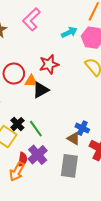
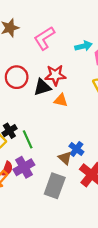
pink L-shape: (31, 19) -> (44, 38), moved
orange triangle: (31, 81) -> (61, 100), moved
black triangle: (41, 90) -> (42, 87), moved

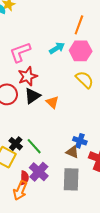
pink L-shape: (44, 38) -> (20, 52), turned 30
red star: (55, 75) -> (28, 76), moved
orange triangle: (61, 100) -> (52, 102), turned 48

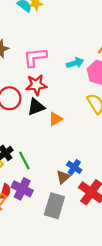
orange triangle: (52, 102) -> (55, 119), turned 32
brown triangle: (72, 152) -> (63, 177), turned 40
purple cross: (39, 172) -> (22, 189), turned -30

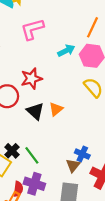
pink L-shape: (35, 57) -> (32, 29), moved
black triangle: (36, 107) -> (35, 111), moved, turned -48

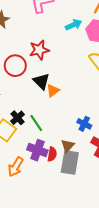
orange triangle: (56, 109) -> (53, 91), moved
brown triangle: (73, 165) -> (68, 146), moved
red semicircle: (18, 189) -> (52, 154), moved

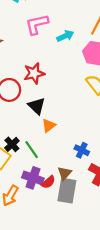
cyan arrow: (74, 25) -> (65, 36), moved
orange triangle: (53, 91) -> (49, 125), moved
red semicircle: (52, 154) -> (48, 182), turned 40

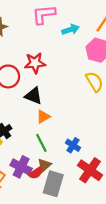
black triangle: (37, 106) -> (33, 96), turned -30
green line: (32, 150) -> (41, 143), moved
brown triangle: (65, 173) -> (44, 165), moved

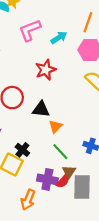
red star: (35, 63) -> (46, 70), moved

